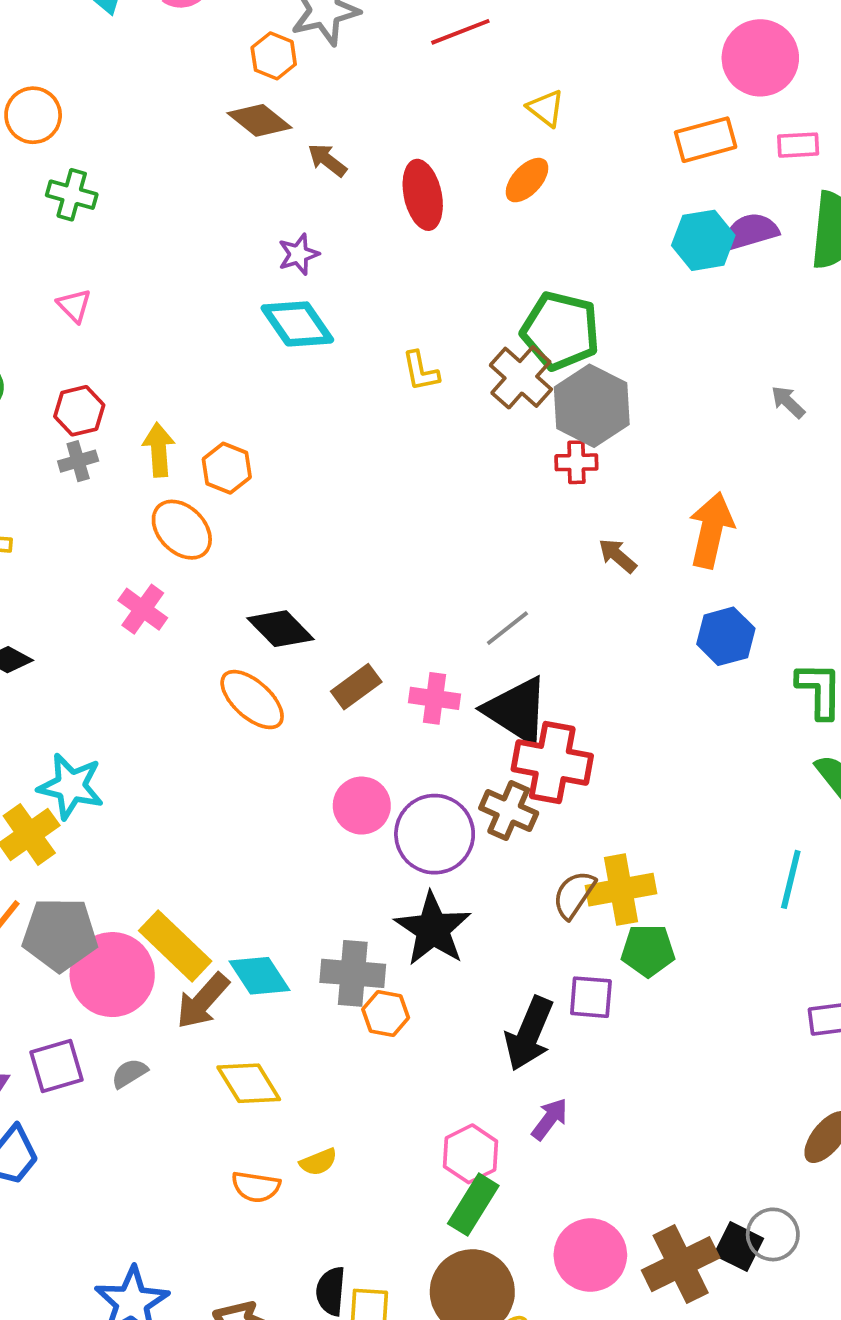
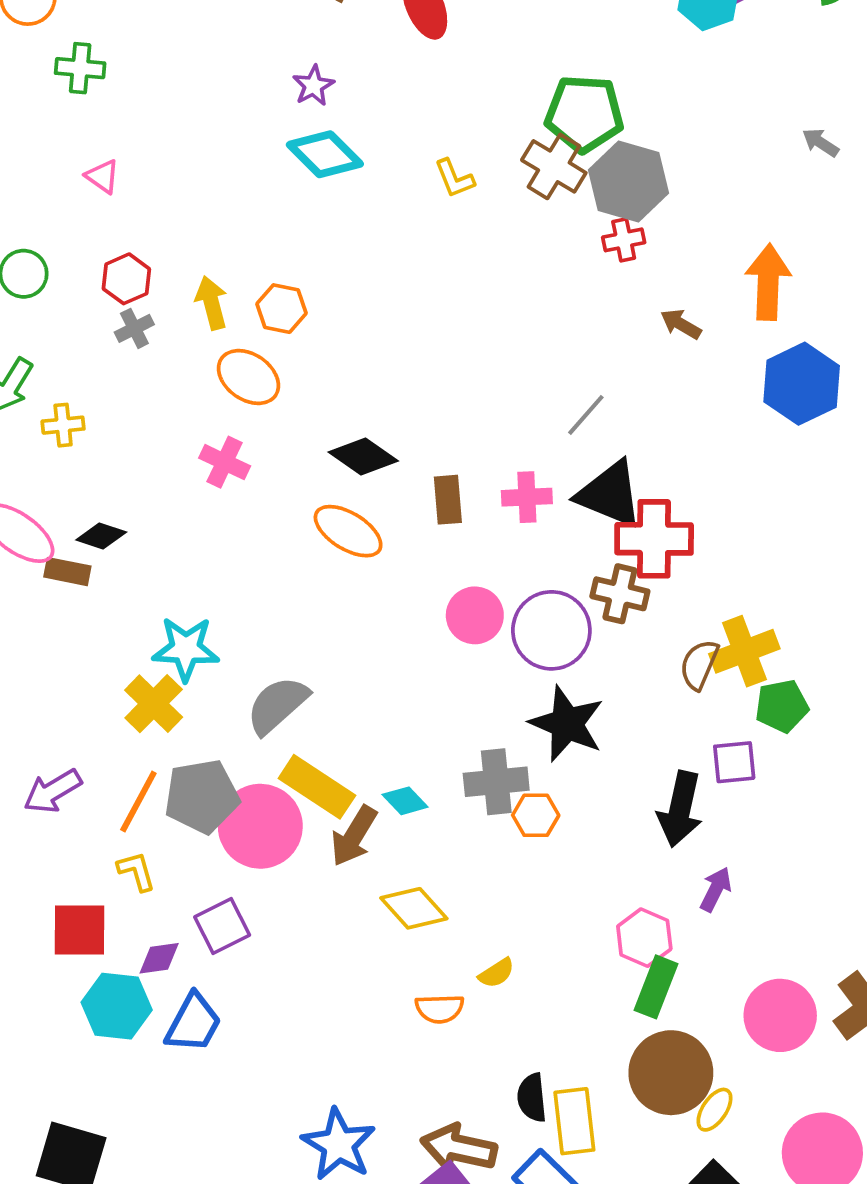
blue hexagon: (726, 636) -> (802, 384), size x1.4
brown rectangle: (356, 687) -> (448, 500), turned -48
cyan diamond: (259, 976) -> (405, 801), size x0.7
gray semicircle: (129, 1073) -> (277, 705), moved, size x1.8

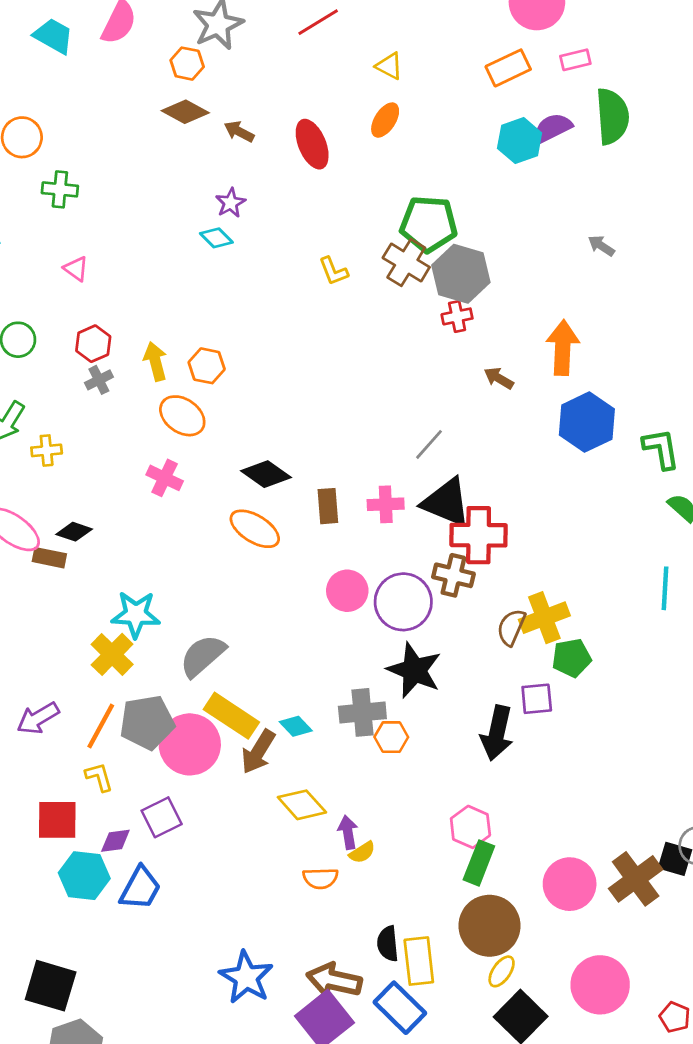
cyan diamond: (325, 154) -> (216, 238), moved, size x0.6
purple arrow: (716, 889) -> (348, 832), moved, turned -36
yellow ellipse: (714, 1110) -> (502, 971), moved

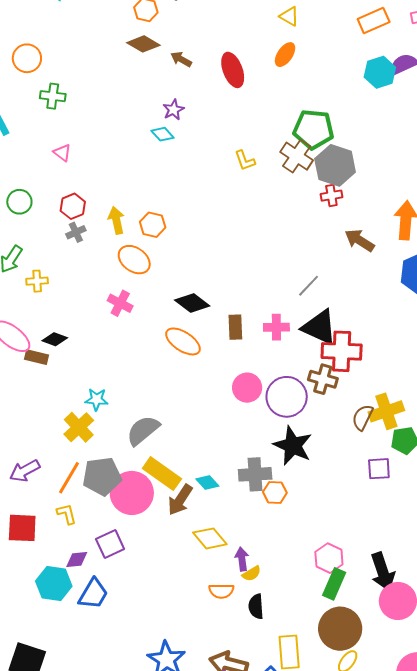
brown arrow: (499, 378) -> (360, 240), size x1.4
cyan star: (136, 614) -> (96, 399), size x0.7
black arrow: (497, 733) -> (383, 572), moved, turned -33
red square: (57, 820) -> (22, 528), moved
black semicircle: (388, 944) -> (256, 606), moved

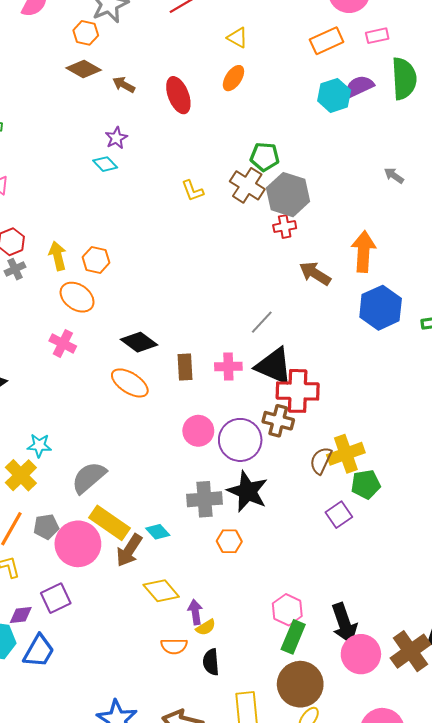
green pentagon: (313, 129) -> (265, 157), size x0.7
purple square: (379, 469) -> (339, 515), turned -30
gray cross: (255, 474) -> (204, 499), moved
gray pentagon: (102, 476) -> (46, 527), size x0.6

